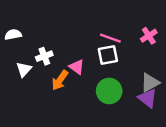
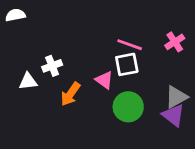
white semicircle: (13, 35) -> (15, 15), moved
pink triangle: (77, 67) -> (104, 80), moved
white triangle: (24, 69) -> (28, 81), turned 42

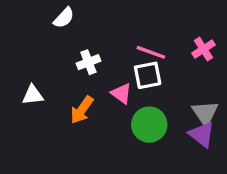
white semicircle: (15, 15) -> (64, 18), moved, turned 144
white cross: (52, 66) -> (88, 62), moved
gray triangle: (176, 97) -> (205, 113), turned -35

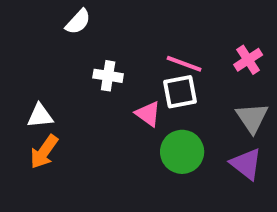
white cross: (88, 62) -> (108, 76), turned 30
orange arrow: (82, 110) -> (44, 152), moved
gray triangle: (205, 113) -> (252, 118), moved

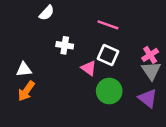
pink cross: (248, 60) -> (150, 55), moved
pink line: (184, 64) -> (108, 25), moved
white square: (180, 92) -> (108, 55), turned 35

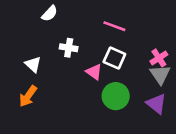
white triangle: (24, 69) -> (33, 64), moved, turned 49

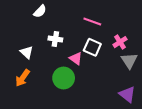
pink cross: (159, 58) -> (120, 42), moved
green circle: (116, 96) -> (64, 78), moved
purple triangle: (156, 104) -> (127, 94), moved

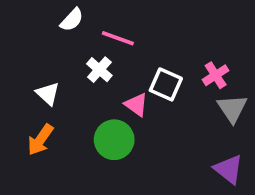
pink line: (92, 22) -> (118, 38), moved
white cross: (55, 39) -> (99, 70), turned 32

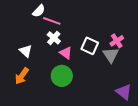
pink line: (118, 38) -> (52, 21), moved
pink triangle: (136, 105) -> (66, 53), moved
gray triangle: (232, 108) -> (111, 55), moved

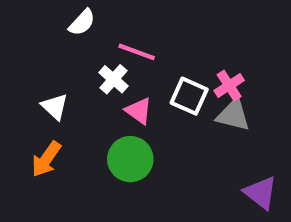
pink line: (52, 21) -> (137, 52), moved
pink cross: (117, 41) -> (229, 86), moved
gray triangle: (111, 55) -> (233, 115), turned -42

